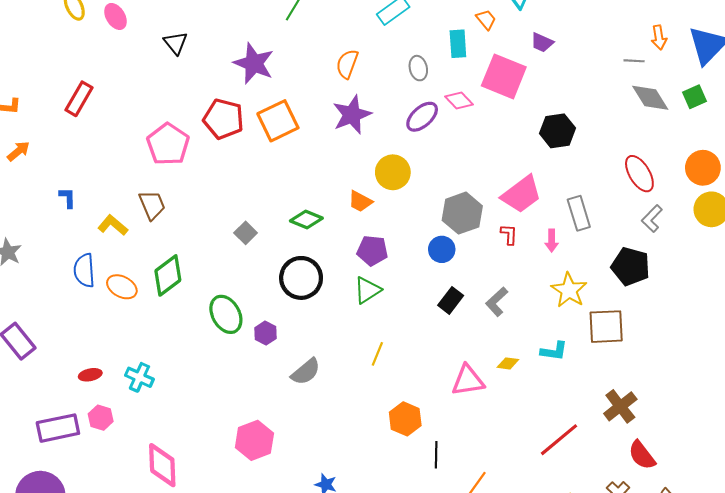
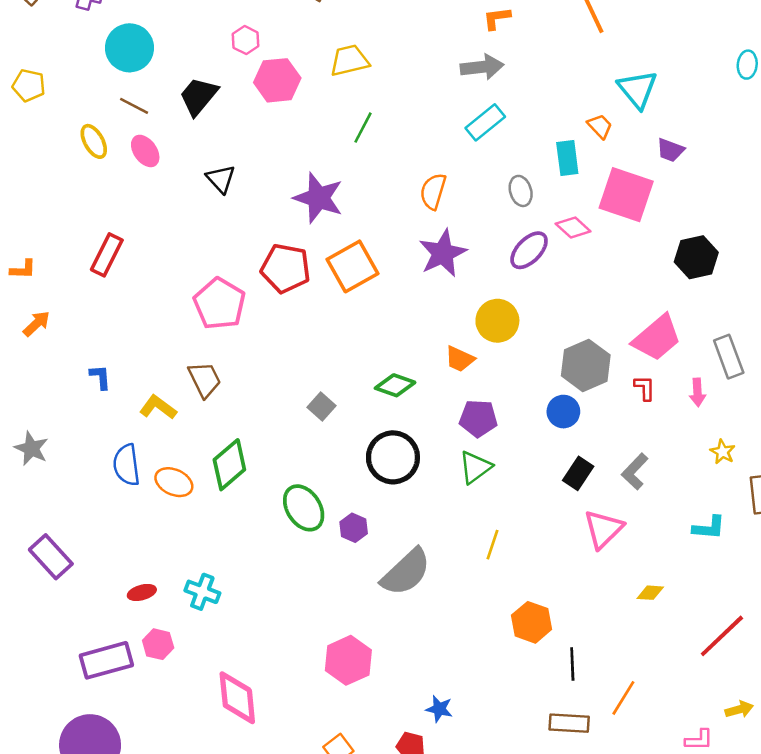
yellow star: (569, 290) -> (723, 452), size x0.6
yellow diamond: (508, 363) -> (650, 593), moved
gray semicircle: (306, 372) -> (406, 572), size x1.4
pink triangle: (468, 380) -> (603, 529), moved, turned -32

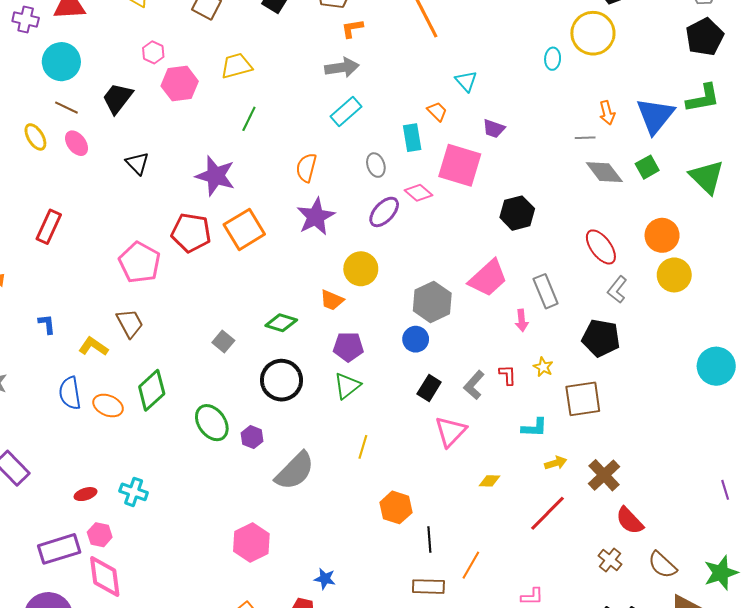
cyan triangle: (638, 89) -> (466, 81), size x0.7
red L-shape: (645, 388) -> (508, 375), moved
pink diamond: (237, 698) -> (105, 577), moved
yellow arrow: (739, 709) -> (556, 463), moved

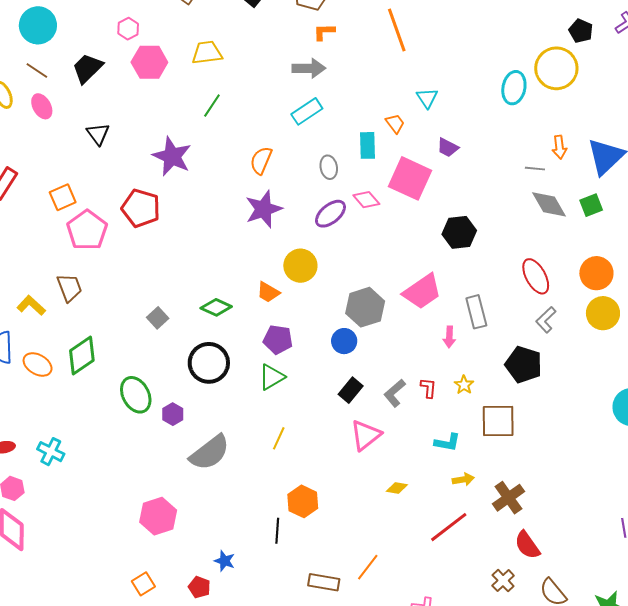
cyan ellipse: (553, 59) -> (514, 88), size x1.5
orange square: (244, 229) -> (63, 197), moved, size x0.7
black line: (429, 539) -> (277, 531), moved

